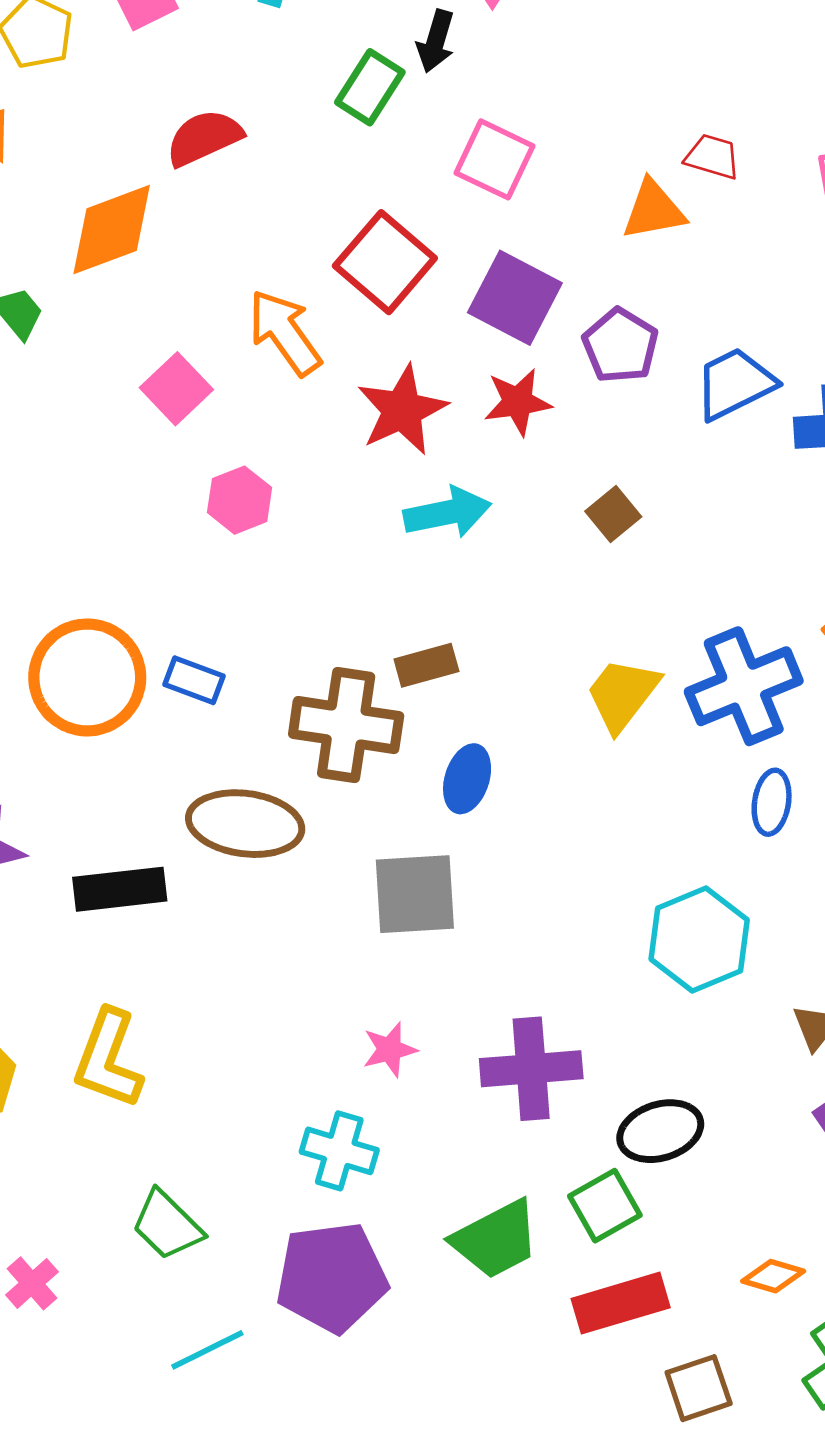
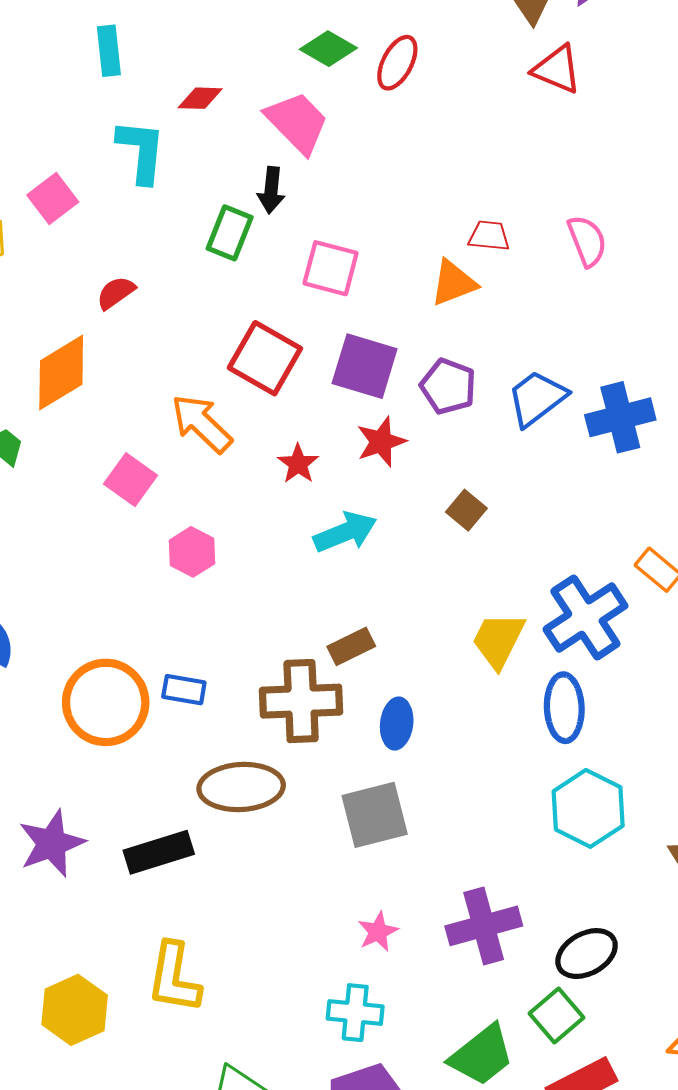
red semicircle: (204, 138) -> (116, 293), size x0.7
red star: (402, 410) -> (298, 464), size x0.6
blue ellipse: (772, 802) -> (564, 708), moved, size x1.4

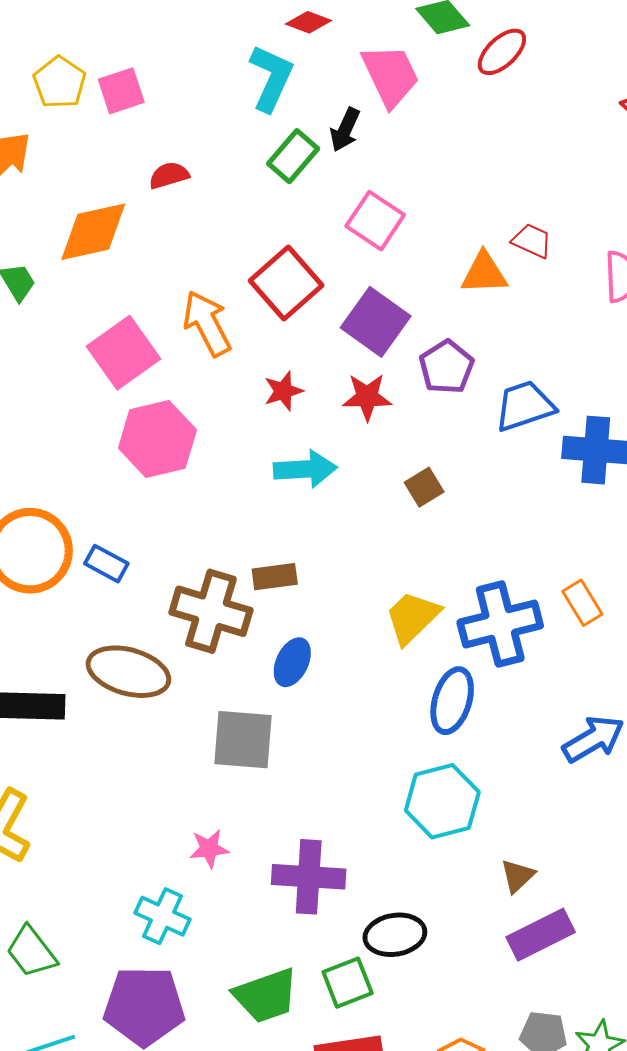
cyan L-shape: (141, 151) -> (271, 78), moved
pink square: (53, 198) -> (121, 91), moved
pink square: (130, 480) -> (123, 353), size x1.4
pink hexagon: (192, 552) -> (157, 439), size x1.6

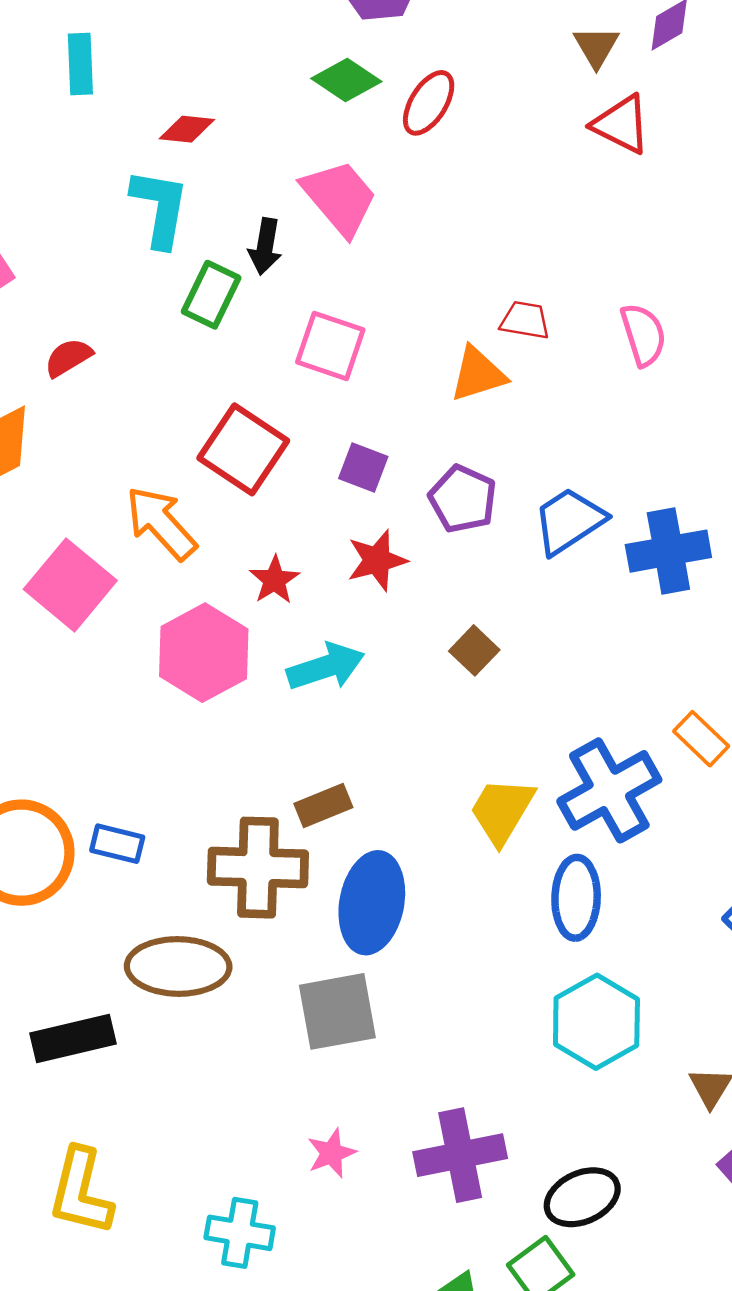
pink trapezoid: (390, 75) -> (339, 198), moved
purple square: (376, 322) -> (363, 467), size x0.6
pink hexagon: (157, 439) -> (204, 653), moved
blue ellipse: (292, 662) -> (372, 903), size x1.6
cyan cross: (162, 916) -> (240, 1233), moved

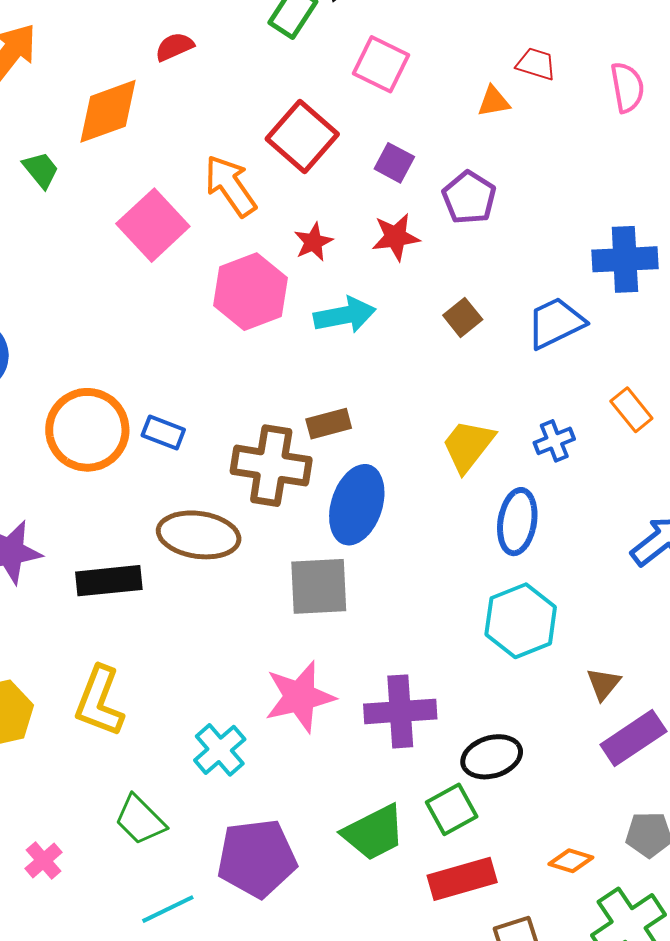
orange triangle: (478, 374) -> (494, 101), size x0.7
blue trapezoid: (569, 521) -> (556, 323), moved
blue cross: (609, 790) -> (554, 441), size x0.5
pink star: (331, 1153) -> (300, 697), size x1.8
cyan cross: (240, 1233) -> (220, 750), turned 32

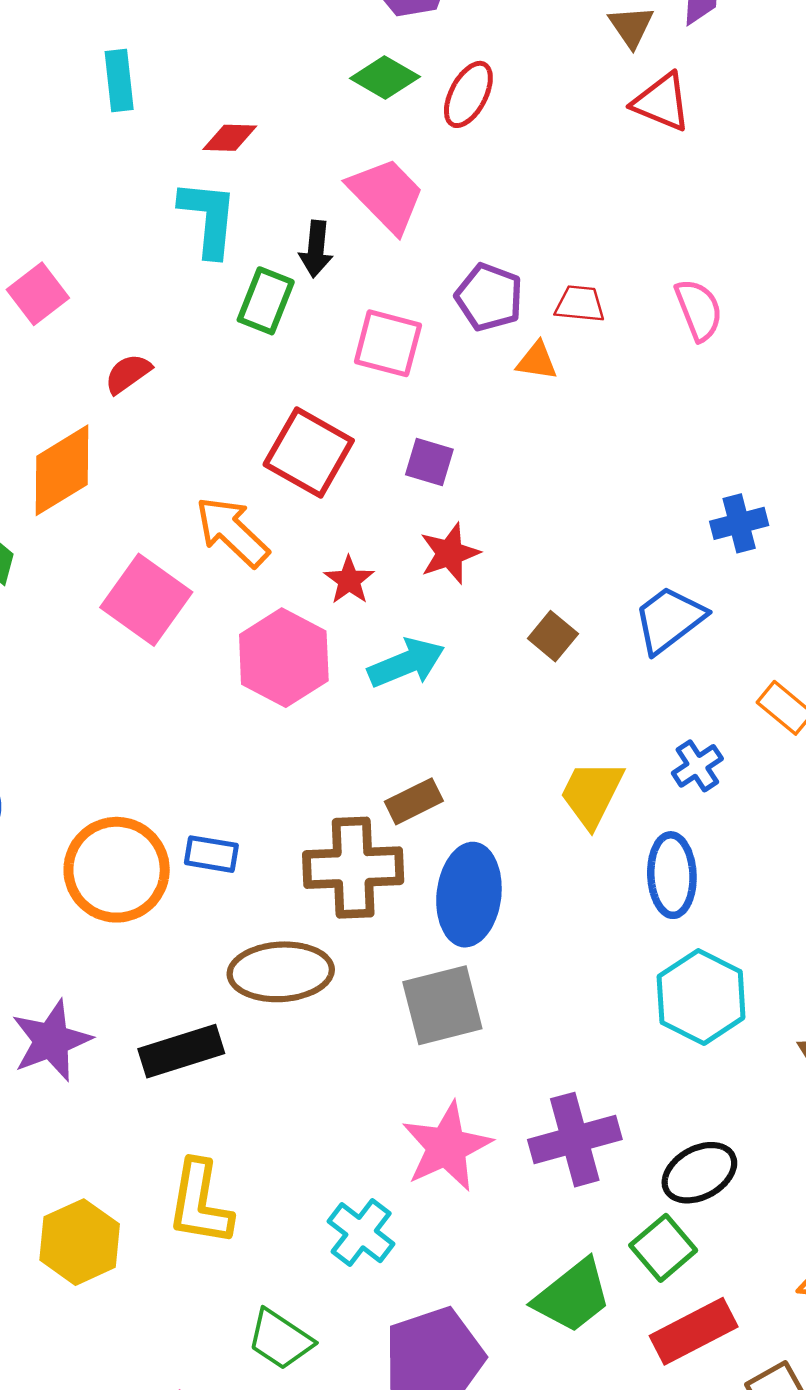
orange triangle: (494, 101) -> (537, 361), turned 30
purple pentagon: (469, 198) -> (489, 297), moved
blue cross: (625, 259) -> (739, 523), size x0.7

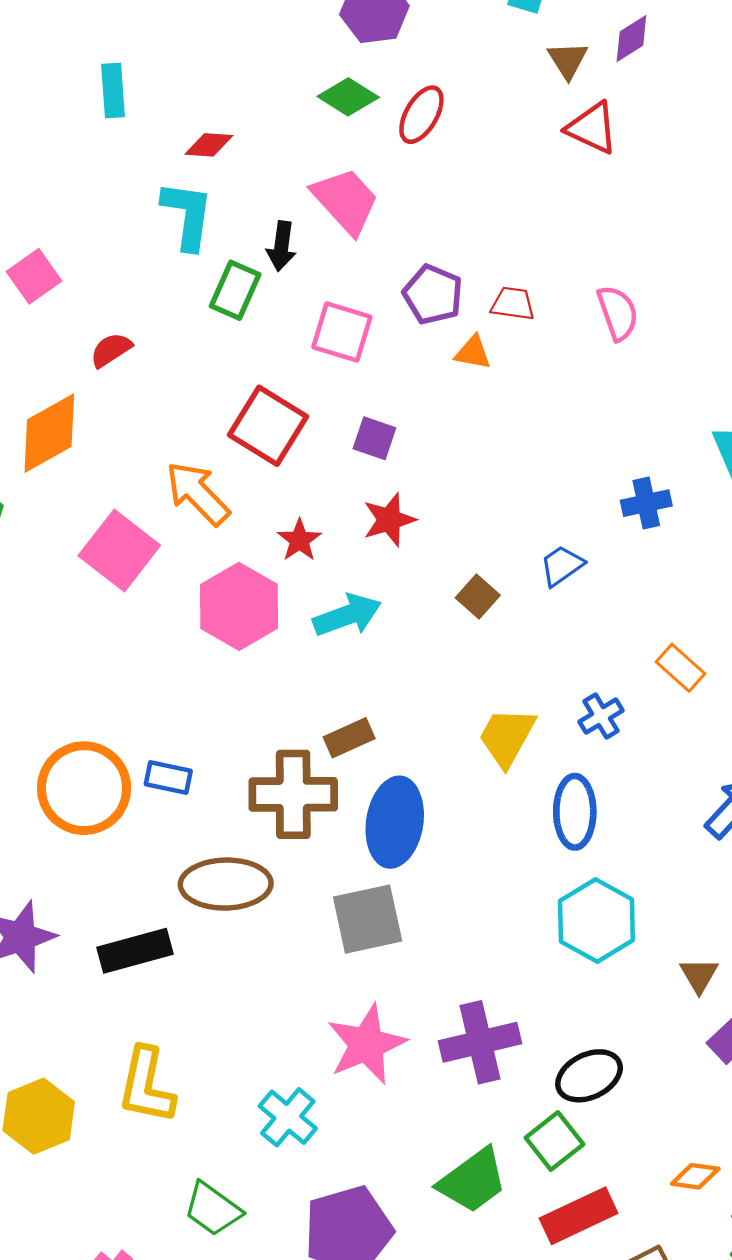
blue trapezoid: (669, 619) -> (562, 566), moved, size x0.7

